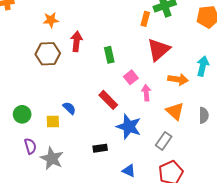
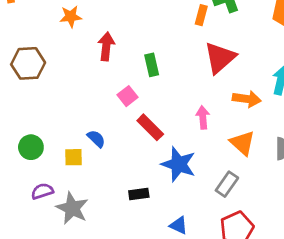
brown hexagon: (48, 54) -> (28, 63), moved
pink square: (131, 77) -> (128, 96), moved
purple semicircle: (30, 146) -> (42, 191), turned -91

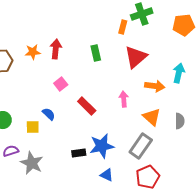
orange star: (71, 17) -> (33, 52), moved
green rectangle: (152, 65) -> (96, 53), moved
pink square: (128, 96) -> (61, 84), moved
blue star: (179, 164) -> (102, 146), moved, turned -30
gray rectangle: (227, 184) -> (141, 146), size x1.4

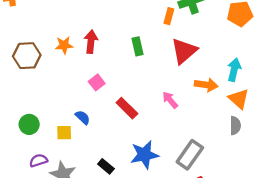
pink arrow: (124, 99) -> (170, 100), turned -35
orange triangle: (152, 117) -> (239, 99), moved
black rectangle: (79, 153) -> (106, 166), moved, turned 48

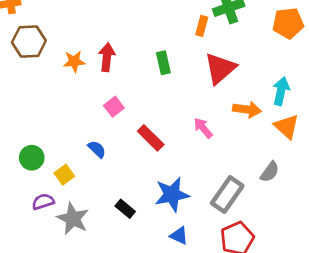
brown hexagon: (27, 56) -> (29, 42), moved
gray semicircle: (235, 126) -> (270, 172), moved, turned 36
yellow square: (64, 133) -> (64, 175), moved, turned -35

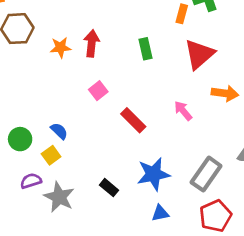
blue semicircle: (97, 149) -> (59, 131), moved
blue triangle: (179, 236) -> (160, 213), turned -36

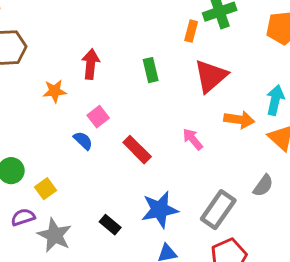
orange star: (61, 47) -> (55, 91), moved
blue semicircle: (59, 131) -> (83, 141), moved

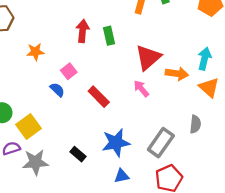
red arrow: (91, 64) -> (83, 31), moved
red triangle: (211, 76) -> (148, 58), moved
gray semicircle: (263, 186) -> (195, 124), turned -30
yellow square: (46, 189) -> (29, 127), size x1.5
gray star: (55, 235) -> (35, 162), turned -30

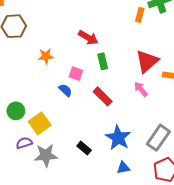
red arrow: (83, 31) -> (88, 38), turned 114
green rectangle: (109, 36) -> (103, 61), moved
pink square: (69, 71) -> (76, 74), turned -32
blue star: (116, 143) -> (118, 138), turned -30

